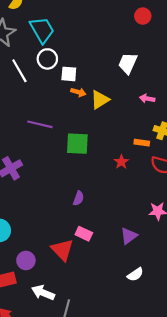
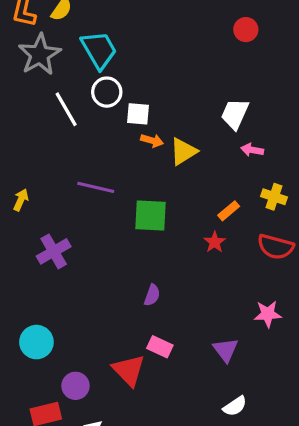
white trapezoid: (128, 63) -> (235, 114), moved
orange rectangle: (142, 143) -> (229, 211), moved, turned -48
purple triangle: (129, 236) -> (226, 350), turned -30

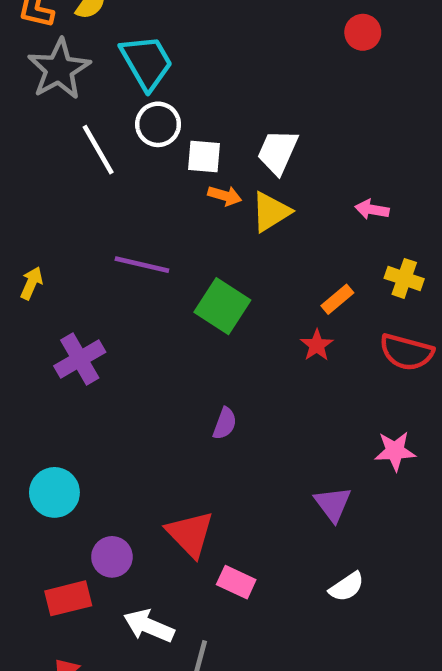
white trapezoid: (235, 114) -> (278, 152), moved
green square: (151, 216) -> (222, 306), turned 30
pink rectangle: (160, 347) -> (236, 582), moved

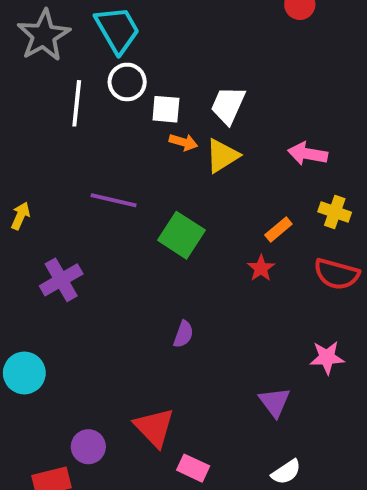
white line: (98, 150) -> (77, 103), turned 36
pink arrow: (372, 209) -> (308, 154), size x1.4
cyan circle: (54, 492) -> (24, 373), moved

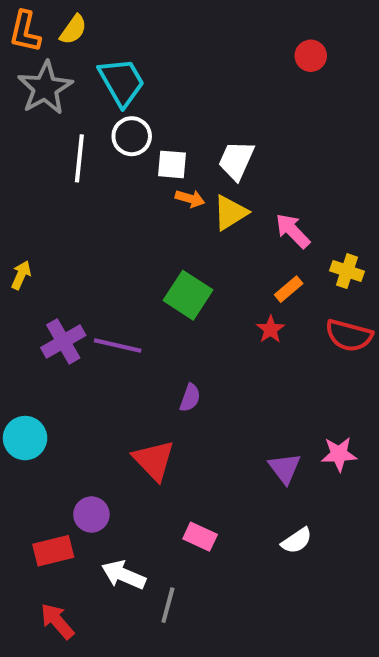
pink arrow: (308, 154) -> (293, 231), moved, turned 36
purple line: (114, 200) -> (118, 345), moved
pink star: (327, 357) -> (339, 454), moved
red triangle: (154, 427) -> (154, 460), moved

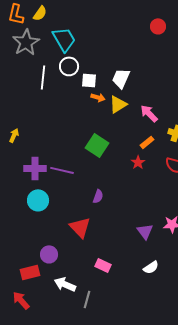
purple cross: (63, 341) -> (35, 168), turned 30
cyan circle: (25, 438) -> (38, 200), moved
red arrow: (57, 621) -> (21, 300), moved

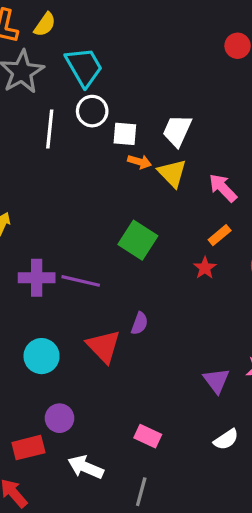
yellow triangle: (118, 104) -> (172, 173), turned -42
cyan circle: (38, 200) -> (42, 356), moved
red triangle: (80, 227) -> (104, 346), moved
gray line: (87, 299) -> (141, 492), moved

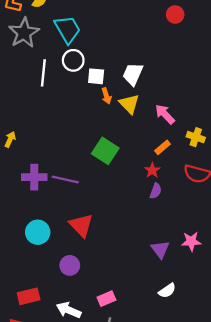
orange arrow: (140, 162) -> (106, 96), turned 56
purple semicircle: (140, 323) -> (156, 191), moved
purple circle: (59, 418) -> (70, 265), moved
pink rectangle: (148, 436) -> (106, 299), moved, turned -48

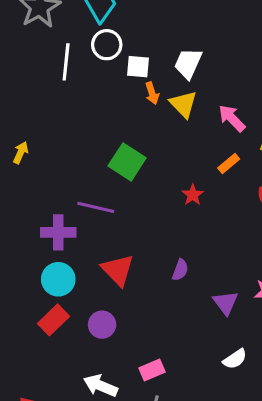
green square: (105, 151) -> (127, 162), moved
red star: (152, 170) -> (193, 195), moved
purple cross: (34, 177) -> (58, 232), moved
purple semicircle: (156, 191) -> (180, 270), moved
red rectangle: (29, 296) -> (54, 320), moved, turned -30

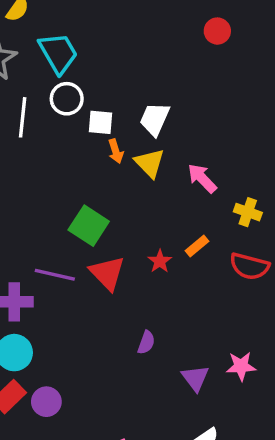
orange rectangle: (229, 164) -> (197, 246), moved
red triangle: (118, 270) -> (107, 273), moved
purple circle: (102, 325) -> (46, 402), moved

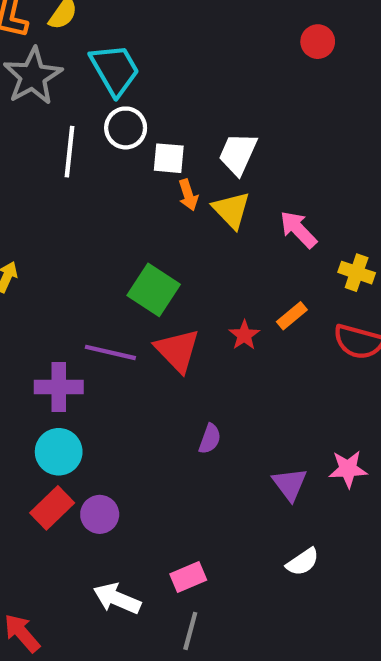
purple semicircle: (146, 342) -> (210, 439), moved

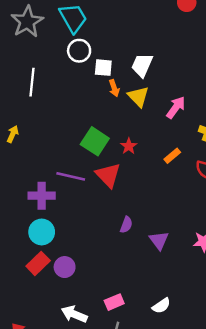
white line: (69, 152) -> (32, 82), moved
pink arrow: (298, 229) -> (176, 107), turned 80
red star: (244, 335) -> (129, 146), moved
purple triangle: (290, 484) -> (159, 240), moved
white semicircle: (303, 562) -> (161, 306), moved

